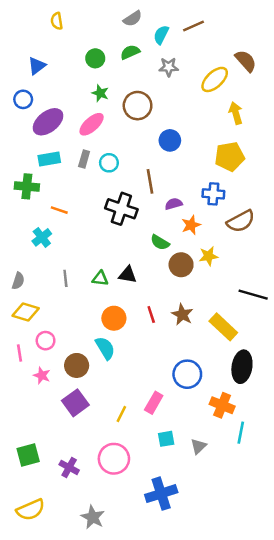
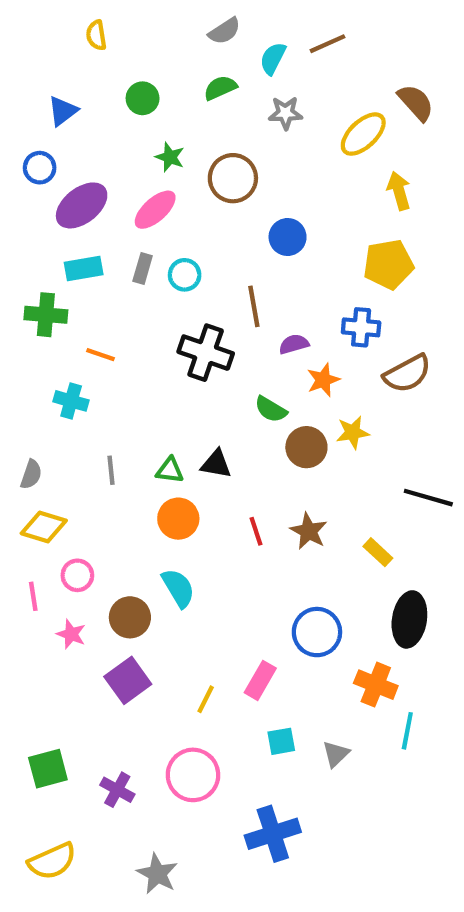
green circle: (95, 58) -> (143, 98), moved
cyan cross: (42, 237) -> (71, 401), turned -36
orange circle: (114, 318) -> (178, 519), moved
yellow rectangle: (223, 327) -> (378, 552), size x0.6

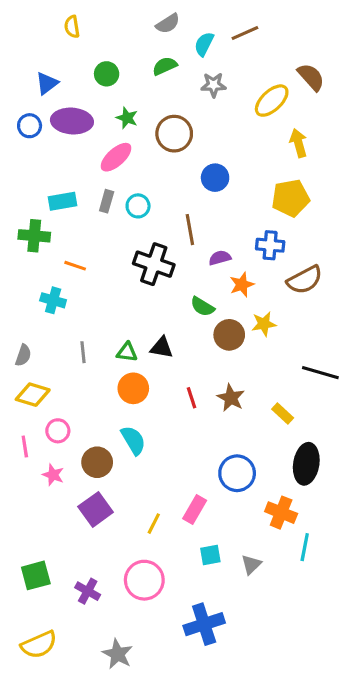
purple ellipse: (82, 205) -> (72, 121), moved, turned 42

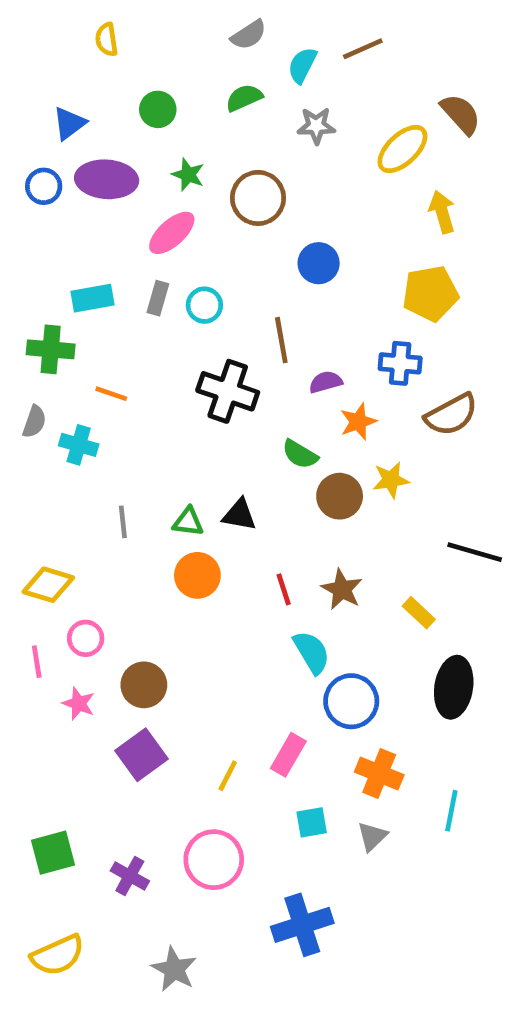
gray semicircle: (23, 355) -> (34, 422), moved
cyan semicircle: (133, 440) -> (312, 652), moved
orange cross: (281, 513) -> (379, 773), moved

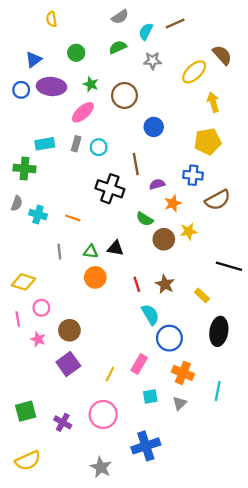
orange line: (111, 394) -> (73, 218), moved
gray star: (174, 969) -> (101, 467), moved

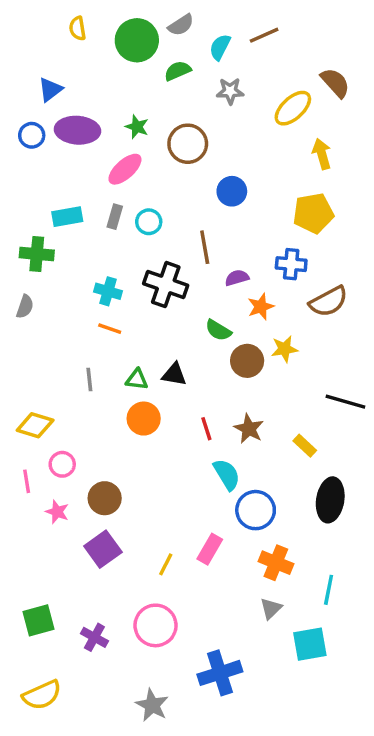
green circle: (76, 53) -> (137, 40), moved, size x1.6
cyan cross: (38, 215) -> (108, 291), moved
cyan square: (150, 397) -> (310, 644), moved, size x1.5

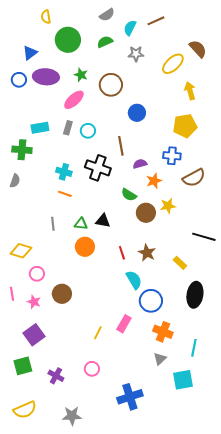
green circle: (137, 40) -> (68, 40), moved
pink line: (27, 481) -> (12, 294), moved
purple square: (103, 549) -> (34, 335), moved
pink circle: (156, 625) -> (92, 369), size x0.6
gray star: (152, 705) -> (72, 416), moved, turned -30

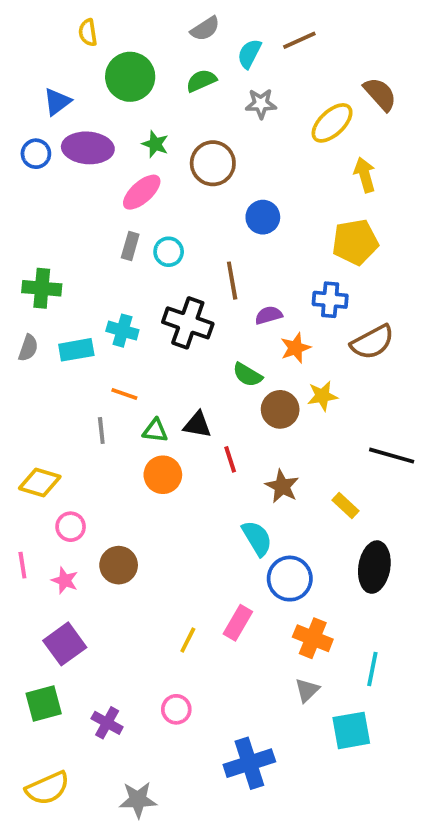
cyan rectangle: (40, 128) -> (76, 350), moved
orange line: (65, 194) -> (124, 394), moved
red line: (122, 253) -> (230, 459), moved

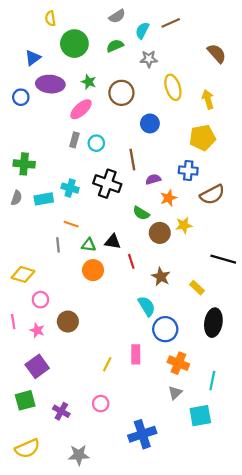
yellow ellipse: (332, 123) -> (173, 87), moved, turned -65
blue circle: (36, 154) -> (21, 97), moved
pink rectangle: (238, 623) -> (136, 354), turned -30

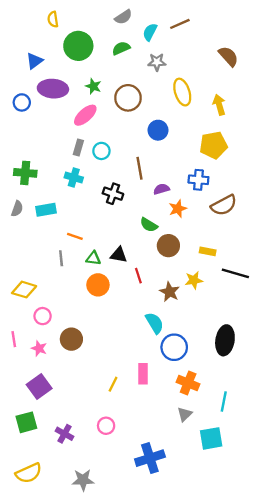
black cross: (107, 184) -> (113, 194), size x0.7
cyan cross: (70, 188) -> (74, 178), moved
yellow star: (184, 225) -> (194, 280), moved
yellow rectangle: (197, 288) -> (208, 251), moved, turned -32

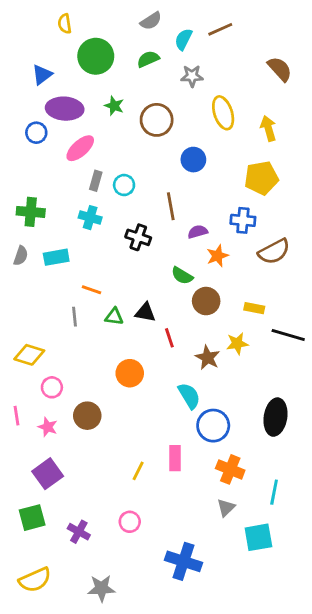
blue circle: (22, 102) -> (36, 133), moved
pink ellipse: (85, 115) -> (80, 148), moved
orange circle: (98, 285) -> (130, 373), moved
blue cross: (150, 458) -> (183, 561), turned 36

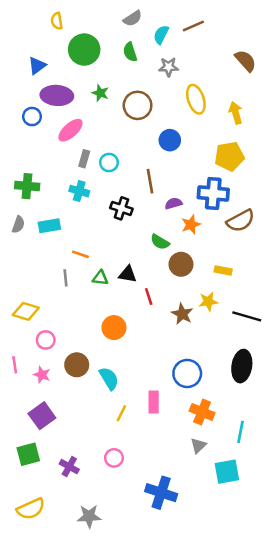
green semicircle: (148, 59) -> (130, 52), turned -84
blue cross: (243, 220) -> (213, 194), size x1.4
black line: (288, 335) -> (247, 316), moved
cyan semicircle: (189, 396) -> (109, 378), moved

